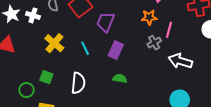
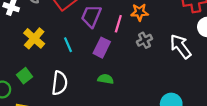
pink line: (169, 30) -> (118, 24), moved
white arrow: (180, 61) -> (181, 46), moved, turned 35
green square: (46, 77) -> (25, 76), turned 32

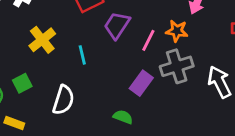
gray cross: (144, 40) -> (177, 66), size x1.6
purple rectangle: (102, 48) -> (141, 83), moved
green semicircle: (106, 79) -> (123, 117), moved

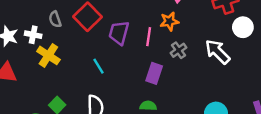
yellow cross: (42, 40) -> (48, 55), moved
gray cross: (177, 66) -> (179, 50), size x0.6

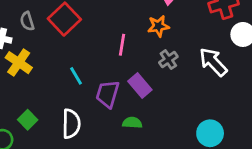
purple trapezoid: (119, 33) -> (108, 94), moved
pink line: (149, 37) -> (122, 45), moved
purple rectangle: (154, 73) -> (140, 86), turned -60

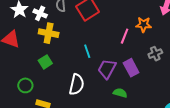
orange star: (158, 26) -> (144, 25), moved
yellow cross: (19, 63) -> (49, 33), turned -36
green square: (28, 120) -> (45, 62), moved

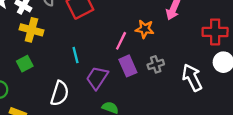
purple rectangle: (131, 68) -> (128, 66), moved

